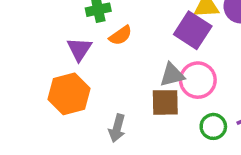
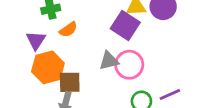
orange hexagon: (69, 94) -> (48, 67), moved
brown square: (165, 102) -> (70, 82), moved

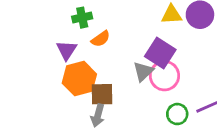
purple square: (125, 25) -> (160, 53), moved
gray triangle: (109, 61) -> (143, 71), turned -30

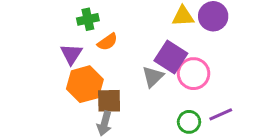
pink circle: (164, 76) -> (194, 74), moved

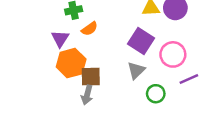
pink circle: (194, 74) -> (173, 54), moved
gray triangle: (153, 77) -> (136, 70), moved
purple line: (221, 114) -> (189, 79), moved

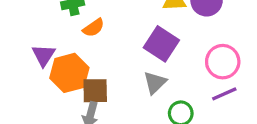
purple triangle: (60, 39) -> (44, 55), moved
pink circle: (173, 54) -> (223, 62), moved

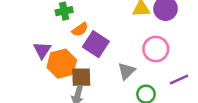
purple square: (161, 44) -> (96, 44), moved
pink circle: (223, 62) -> (156, 49), moved

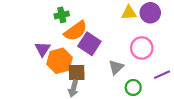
orange semicircle: (80, 29) -> (76, 31), size x1.6

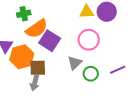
pink circle: (142, 48) -> (89, 40), moved
green circle: (133, 87) -> (91, 74), moved

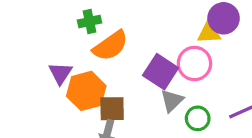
yellow triangle: (87, 12) -> (209, 33), moved
purple square: (50, 41) -> (161, 72), moved

